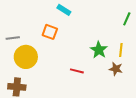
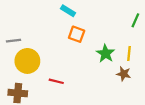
orange square: (50, 32) -> (77, 34), moved
red line: (77, 71) -> (56, 81), moved

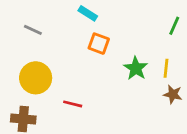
gray line: (13, 41) -> (33, 30), moved, turned 32
brown star: (124, 74) -> (173, 94), moved

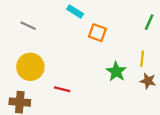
orange square: (99, 44) -> (97, 33), moved
green star: (136, 68) -> (116, 72), moved

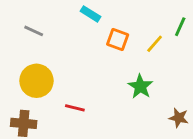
yellow line: (142, 59) -> (155, 44), moved, turned 35
brown star: (148, 81) -> (179, 118), moved

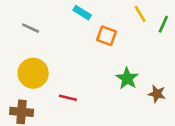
yellow line: (155, 44) -> (140, 14), moved, turned -72
brown star: (179, 118) -> (157, 94), moved

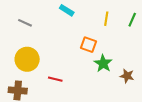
yellow line: (140, 14) -> (106, 19), moved, turned 40
orange square: (107, 36) -> (89, 45), moved

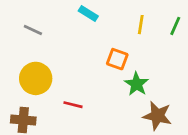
brown star: (127, 76) -> (157, 116), moved, size x1.5

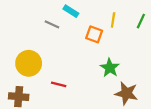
gray line: (33, 30) -> (52, 24), moved
orange square: (117, 59) -> (94, 34), moved

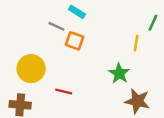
yellow line: (113, 20) -> (136, 43), moved
orange square: (94, 34) -> (75, 41), moved

